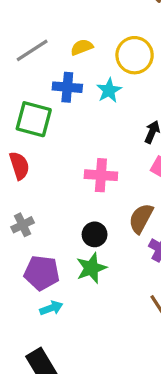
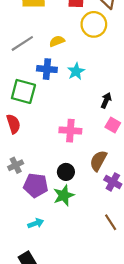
yellow circle: (135, 55) -> (94, 24), moved
purple pentagon: (42, 273) -> (36, 185), moved

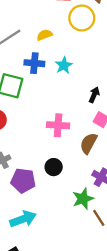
brown semicircle: (98, 161) -> (89, 143), moved
green star: (64, 195) -> (83, 199), moved
cyan arrow: (36, 223) -> (23, 219), size x1.6

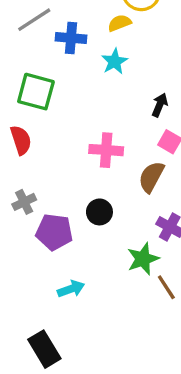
yellow semicircle: (45, 35) -> (120, 23), moved
blue cross: (34, 63) -> (71, 38), moved
cyan arrow: (23, 219) -> (71, 289), moved, size x0.7

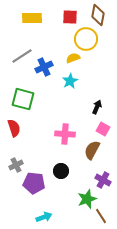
blue cross: (71, 38) -> (44, 67), turned -30

